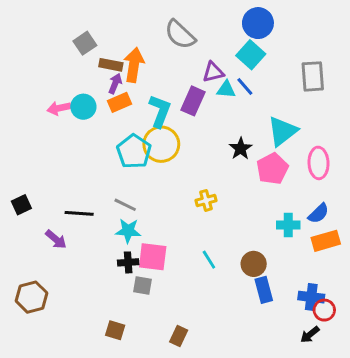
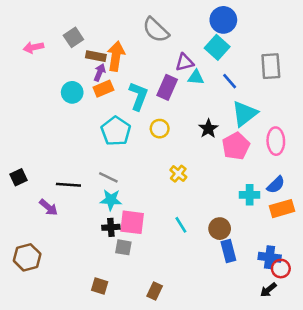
blue line: (245, 87) -> (230, 81), moved
pink arrow: (59, 108) -> (33, 47), moved
yellow circle: (161, 144) -> (160, 129), moved, size x0.6
yellow cross: (206, 200) -> (178, 174), turned -35

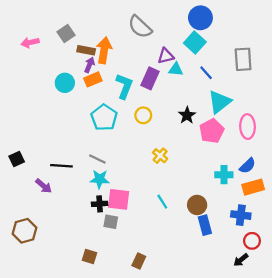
blue cross: (270, 257) -> (241, 215), moved

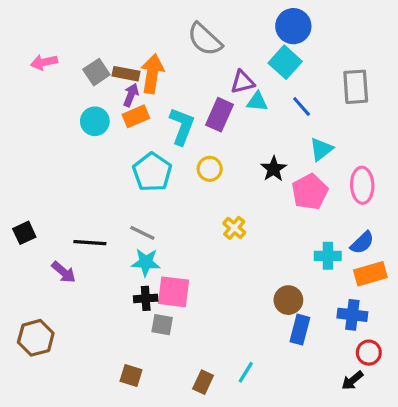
gray square: (66, 34) -> (96, 72), moved
cyan triangle: (219, 102) -> (321, 149), size x0.7
cyan line: (162, 202) -> (246, 372), moved, turned 64
blue rectangle: (205, 225) -> (300, 330), turned 30

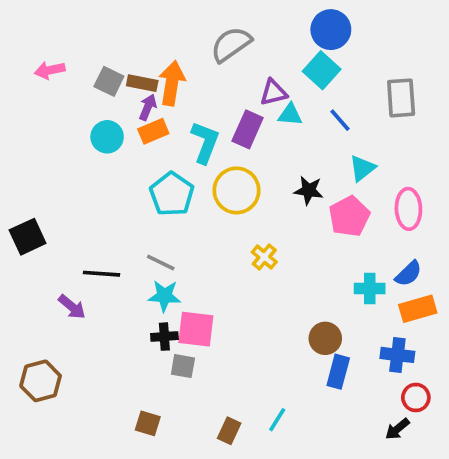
gray semicircle: (205, 39) -> (231, 44), turned 102
gray square: (96, 72) -> (109, 81), turned -30
yellow circle: (210, 169) -> (237, 190), size x1.6
black star: (274, 169) -> (309, 190), turned -30
black square: (24, 233) -> (28, 237), moved, size x1.4

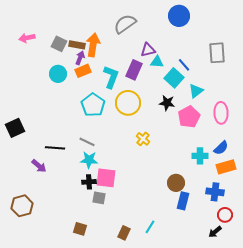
cyan square: (322, 70) -> (174, 78), moved

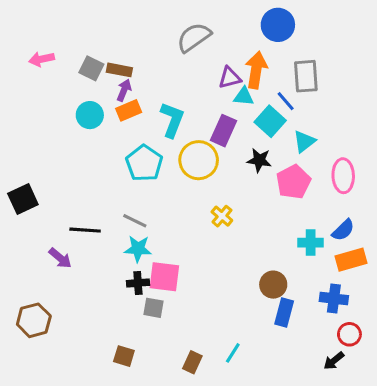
orange arrow: (93, 45) -> (256, 70), moved
gray rectangle: (217, 53) -> (306, 76), moved
purple rectangle: (134, 70) -> (223, 131), moved

